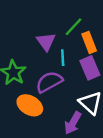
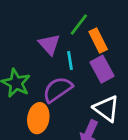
orange ellipse: (30, 105) -> (38, 118), turned 75

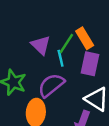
green line: (79, 25) -> (66, 43), moved
purple rectangle: (102, 69) -> (90, 64), turned 45

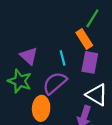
green line: (66, 43) -> (92, 18), moved
purple triangle: (41, 45) -> (29, 56), moved

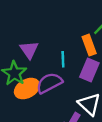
orange ellipse: (41, 108) -> (27, 89), moved, turned 45

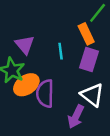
purple semicircle: (49, 83) -> (45, 94), moved, turned -56

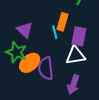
orange rectangle: (86, 34) -> (62, 22), moved, turned 48
white triangle: (92, 95) -> (75, 55), moved, turned -40

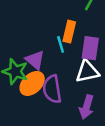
purple triangle: (25, 30) -> (35, 60), moved

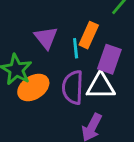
purple triangle: (35, 60) -> (46, 38), moved
purple semicircle: (52, 89) -> (73, 87), moved

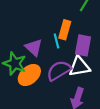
purple triangle: (46, 38) -> (34, 47), moved
purple semicircle: (73, 87) -> (59, 71), turned 65

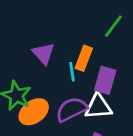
purple triangle: (34, 47) -> (43, 53), moved

